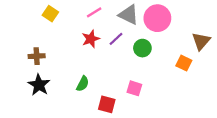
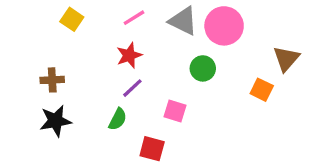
purple line: (116, 39) -> (132, 88), moved
black star: (39, 85) -> (55, 121), turned 30
pink square: (134, 88) -> (175, 111), moved

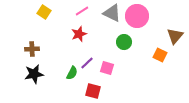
purple line: (132, 88) -> (87, 63), moved

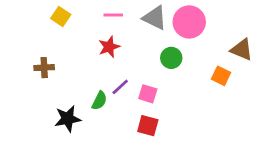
pink line: (82, 11) -> (113, 15), turned 32
brown triangle: (175, 36) -> (242, 50), turned -48
black star: (34, 74) -> (68, 119), moved
red square: (93, 91) -> (148, 126), moved

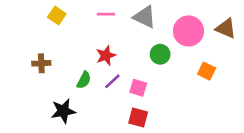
pink circle: (189, 22) -> (189, 31), moved
red star: (109, 47) -> (106, 56), moved
brown triangle: (242, 50) -> (226, 28), moved
green semicircle: (99, 101) -> (84, 80), moved

